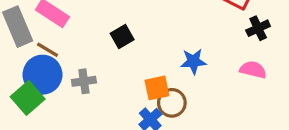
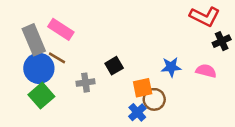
black square: (122, 37) -> (114, 66), moved
pink semicircle: (253, 70) -> (206, 71), moved
blue circle: (43, 75) -> (39, 68), moved

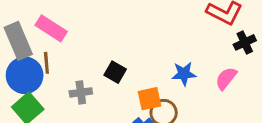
brown line: (57, 58) -> (46, 63), turned 54
black square: (114, 66) -> (115, 72), turned -30
pink semicircle: (206, 71) -> (226, 78), turned -66

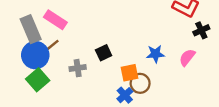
brown line: (46, 63) -> (52, 46), turned 56
black square: (115, 72) -> (104, 53), turned 35

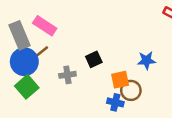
blue cross: (125, 95) -> (115, 102), turned -35

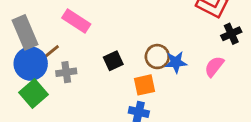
pink rectangle: (45, 26) -> (76, 21), moved
gray cross: (67, 75) -> (66, 72), moved
brown circle: (131, 90) -> (157, 57), moved

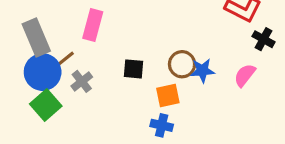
pink rectangle: (76, 21) -> (93, 25), turned 72
black cross: (231, 34) -> (263, 39), turned -36
black square: (113, 61) -> (133, 69), turned 30
gray cross: (66, 72) -> (82, 81), turned -30

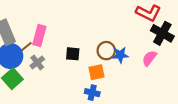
pink rectangle: (93, 25) -> (39, 35), moved
black cross: (263, 39) -> (162, 33), size x1.5

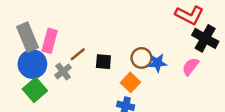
pink rectangle: (39, 35) -> (50, 41), moved
brown line: (25, 47) -> (78, 54), moved
orange square: (97, 72) -> (130, 82), turned -35

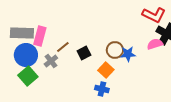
gray rectangle: (28, 37) -> (22, 33), turned -65
black square: (103, 62) -> (84, 53), turned -32
pink semicircle: (190, 67) -> (155, 44), moved, turned 35

